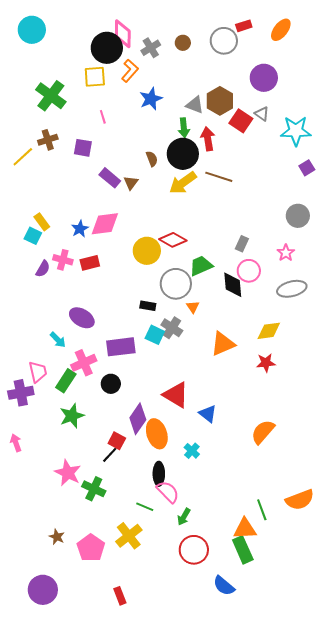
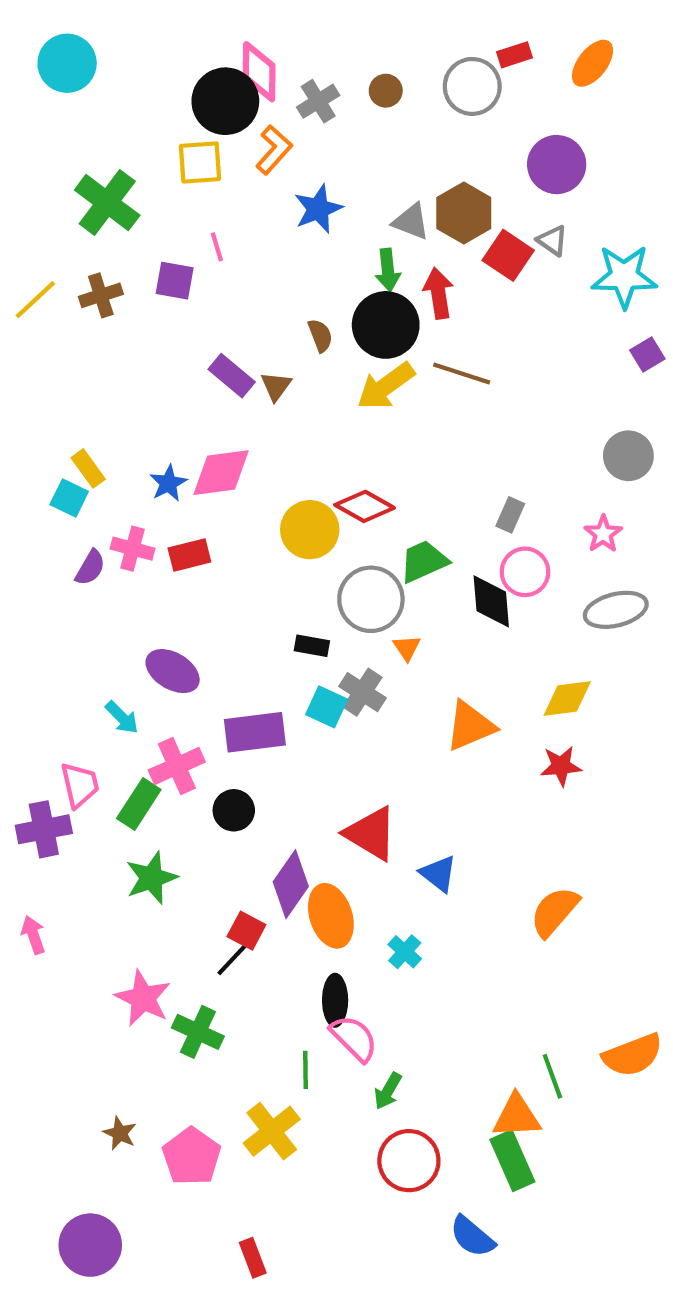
purple square: (83, 148) -> (175, 281), moved
yellow line: (23, 157) -> (35, 300), moved
green line: (145, 507) -> (306, 1070), turned 66

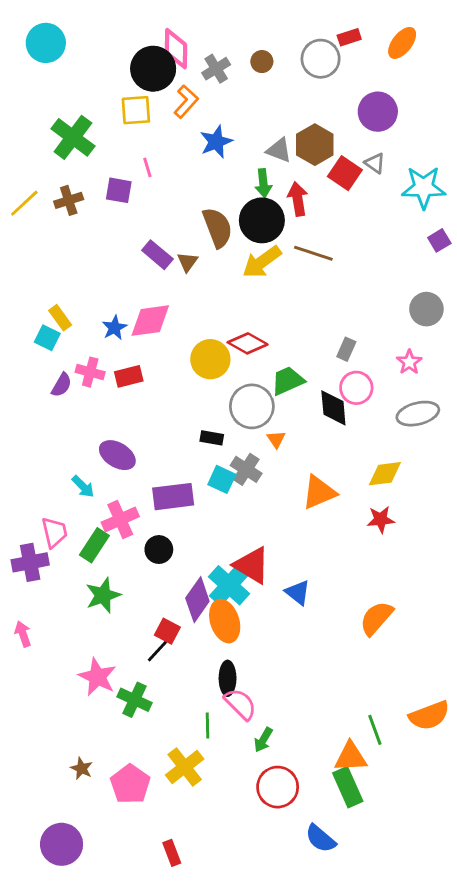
brown semicircle: (320, 335) -> (218, 228), size x1.8
cyan cross: (405, 952) -> (229, 585), moved, size x1.8

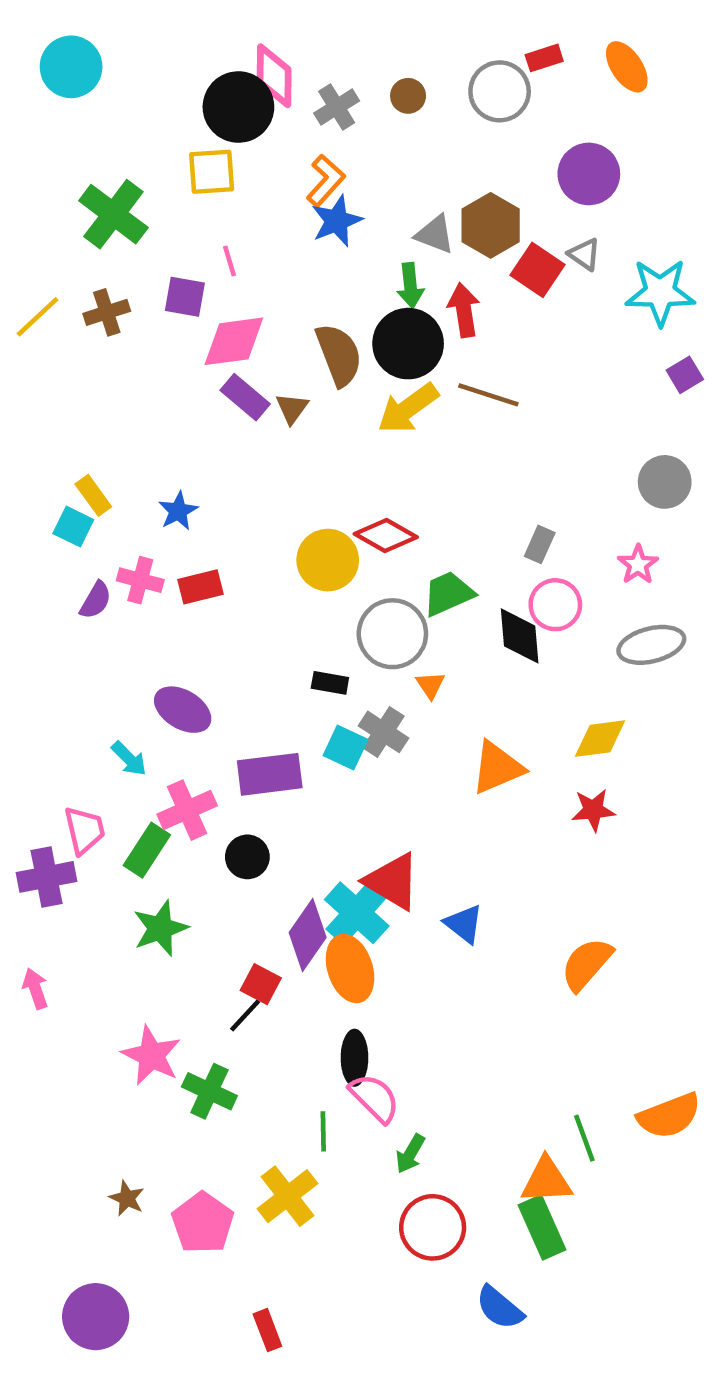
orange ellipse: (402, 43) -> (627, 67), turned -72
orange L-shape: (186, 102) -> (325, 181), moved
pink diamond: (150, 321) -> (234, 341), moved

